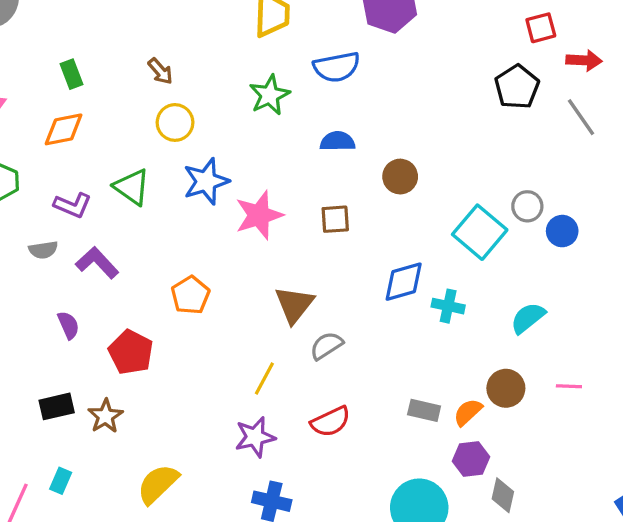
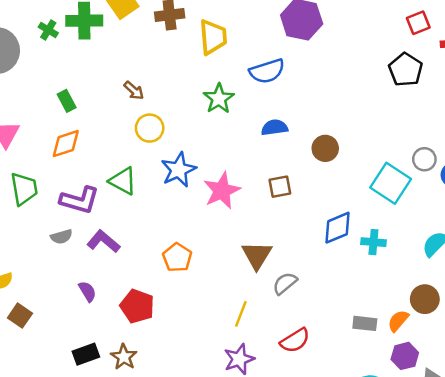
purple L-shape: (73, 205) -> (80, 200), size x1.4

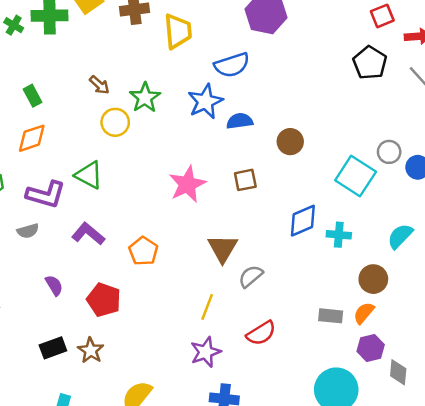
green star: (219, 99) -> (145, 98), moved
blue star: (179, 170) -> (205, 102), moved
purple L-shape: (103, 241) -> (88, 234), moved
brown circle: (425, 299) -> (373, 279), moved

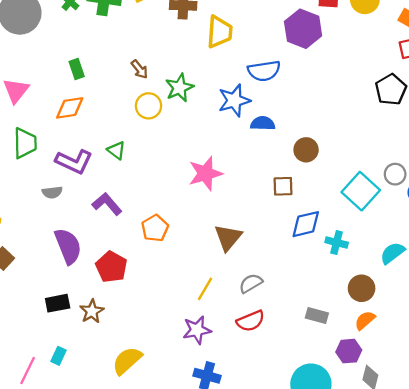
green triangle: (89, 175) -> (116, 150), size x0.7
brown square: (245, 180) -> (283, 186), moved
gray semicircle: (251, 276) -> (251, 283), moved
purple semicircle: (54, 285) -> (68, 246), size x1.8
orange semicircle: (364, 313) -> (365, 320), moved

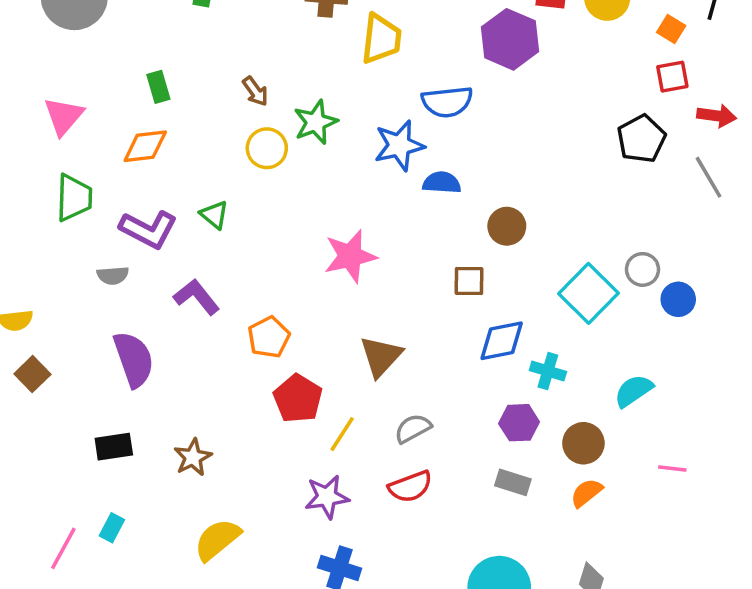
red pentagon: (111, 267) -> (298, 398), moved
brown star: (92, 311) -> (193, 457), moved
purple hexagon: (349, 351) -> (519, 423), moved

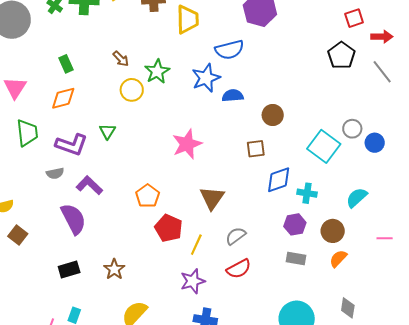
green triangle: (214, 215) -> (107, 131), turned 30
purple L-shape: (197, 297) -> (89, 185), moved

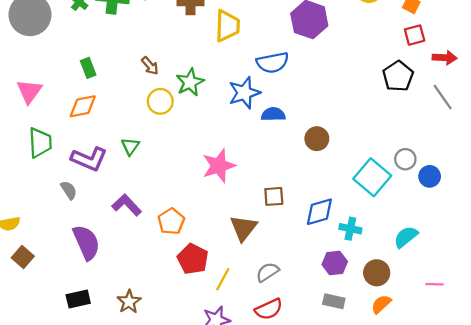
brown square: (256, 149) -> (274, 196), moved
gray semicircle: (55, 173) -> (69, 190), turned -114
purple L-shape: (89, 185) -> (127, 205), moved

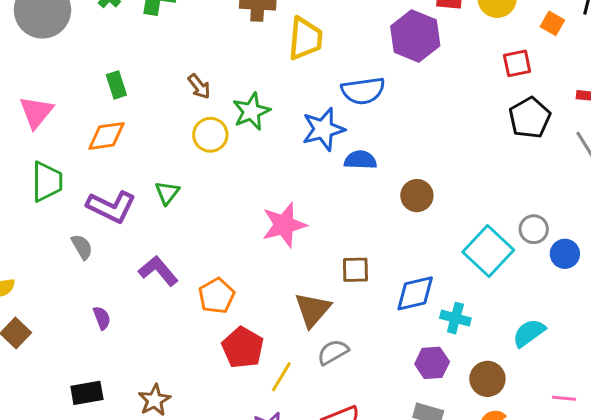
red square: (415, 35) -> (517, 63), moved
purple semicircle: (86, 242) -> (102, 318), size x0.5
gray semicircle: (267, 272) -> (333, 352), moved

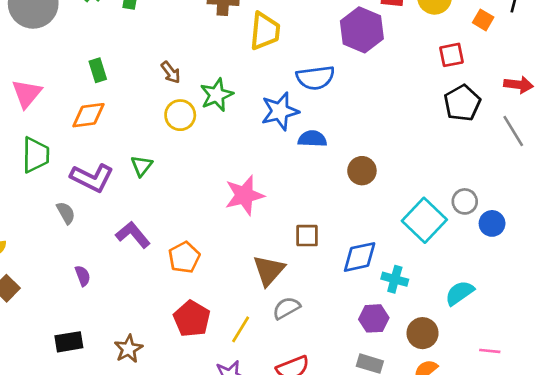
red pentagon: (243, 348) -> (192, 319), moved

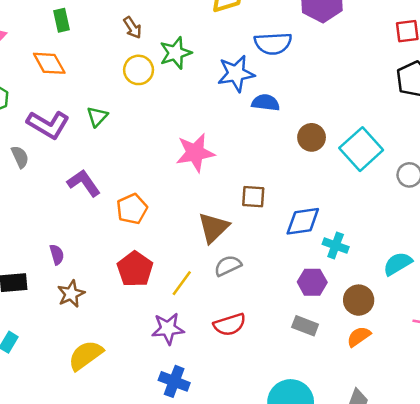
orange diamond: (88, 115) -> (49, 63), turned 64
cyan square: (424, 220) -> (361, 149), moved
purple semicircle: (83, 276) -> (57, 255), moved

